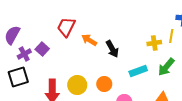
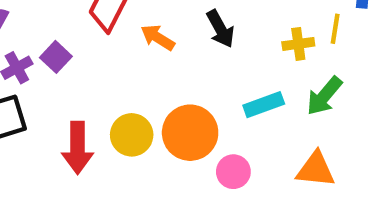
black arrow: (112, 49) -> (220, 29), moved
orange circle: (104, 84) -> (190, 133), size x1.6

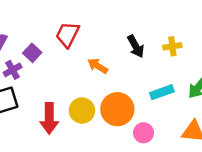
orange arrow: (158, 37) -> (98, 66), moved
yellow cross: (298, 44) -> (172, 46), moved
purple square: (56, 57) -> (32, 53), moved

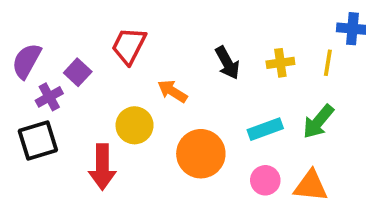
yellow circle: (82, 111) -> (135, 125), moved
pink circle: (144, 133) -> (265, 180), moved

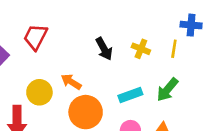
yellow cross: (280, 63) -> (141, 49), turned 30
orange arrow: (172, 91) -> (71, 82), moved

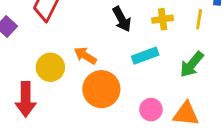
yellow cross: (141, 49) -> (163, 19), turned -30
cyan rectangle: (130, 95) -> (145, 56), moved

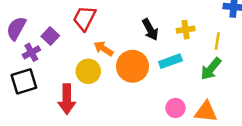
yellow line: (199, 19) -> (217, 41), moved
orange arrow: (85, 56) -> (103, 49), moved
orange circle: (101, 89) -> (133, 66), moved

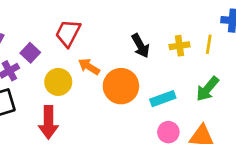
yellow line: (217, 41) -> (209, 44), moved
cyan rectangle: (170, 61) -> (163, 99), moved
yellow circle: (88, 71) -> (58, 82), moved

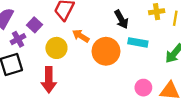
yellow cross: (180, 46) -> (157, 12), moved
cyan rectangle: (163, 99) -> (138, 42), moved, turned 30

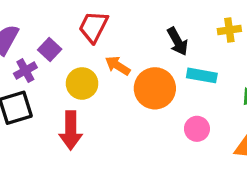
pink circle: (143, 88) -> (197, 129), moved

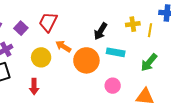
black arrow: (178, 41) -> (101, 31), turned 60
purple square: (50, 49) -> (21, 28), moved
red arrow: (71, 130) -> (34, 87), size x0.7

